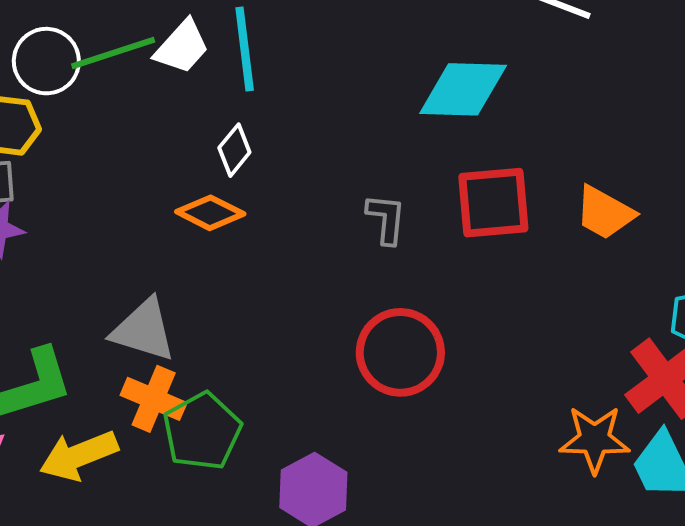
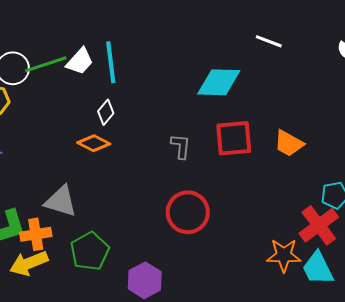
orange cross: (154, 399) -> (36, 234), moved, turned -32

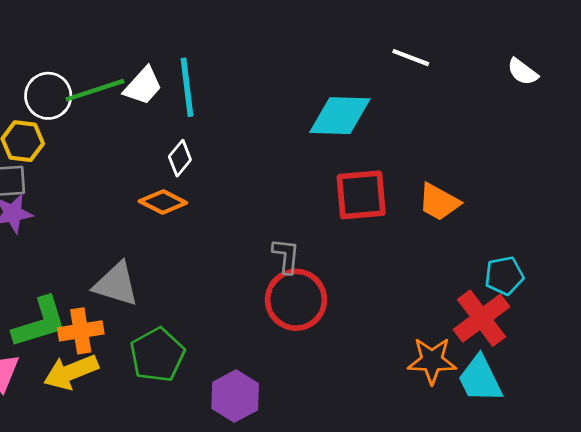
gray L-shape: (181, 146) -> (286, 256), moved

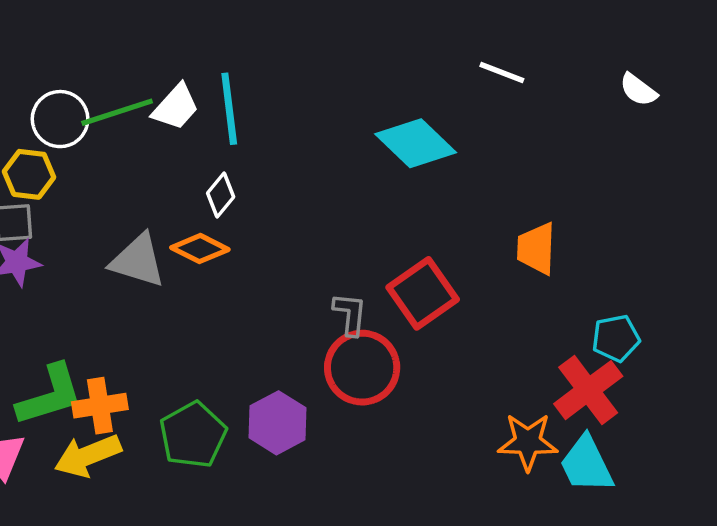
cyan diamond: (340, 116) -> (416, 143), turned 42
red square: (361, 195) -> (423, 293), moved, turned -30
orange trapezoid: (439, 202) -> (536, 249), turned 63
gray triangle: (116, 284) -> (138, 261), moved
purple hexagon: (235, 396) -> (278, 423), moved

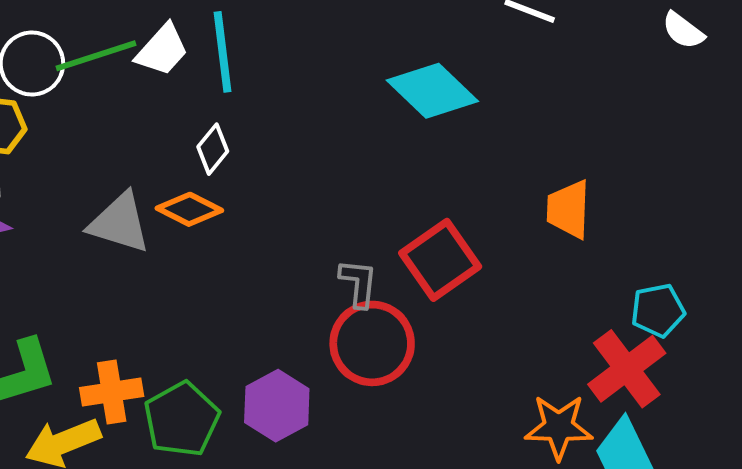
orange cross: (100, 406) -> (112, 392), moved

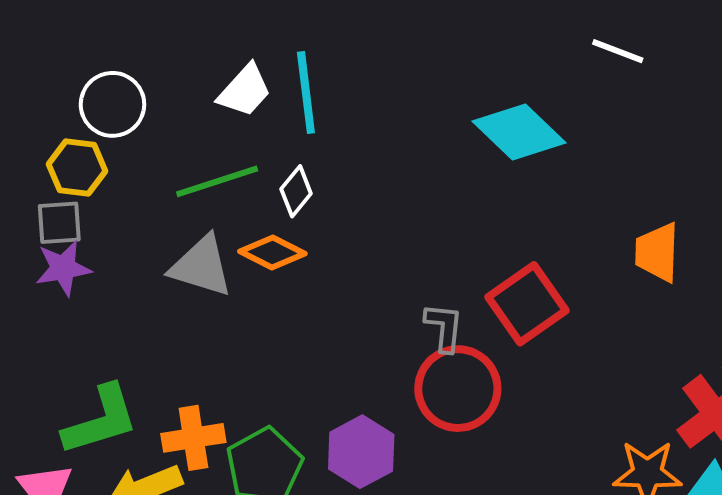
green line: (96, 56) -> (217, 181), moved

